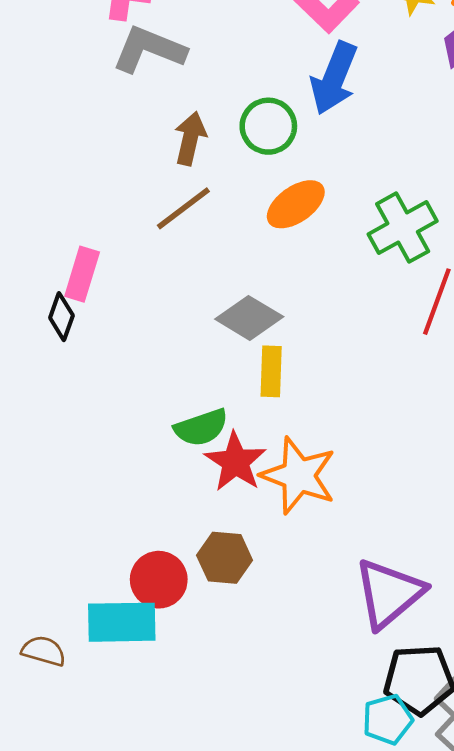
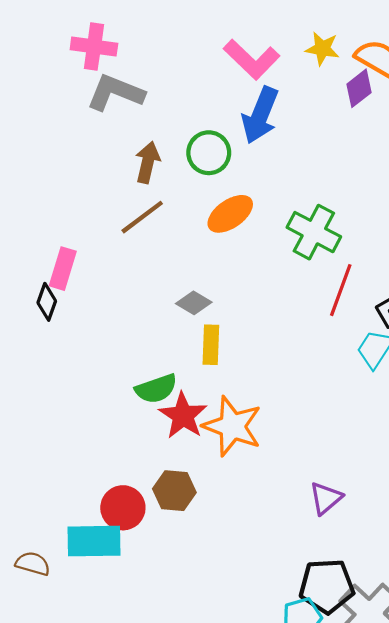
green cross: (403, 228) -> (314, 232), turned -33
gray diamond: (249, 318) -> (194, 303), size x0.7
purple triangle: (389, 593) -> (326, 498), moved, size x0.6

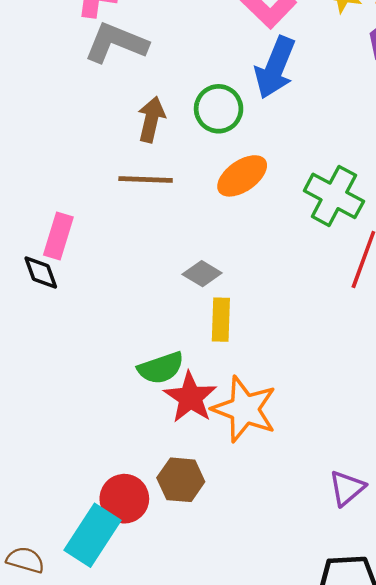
brown line: (142, 217) -> (146, 179), turned 39
black diamond: (47, 302) -> (41, 273), turned -39
cyan rectangle: (94, 541) -> (93, 535), turned -56

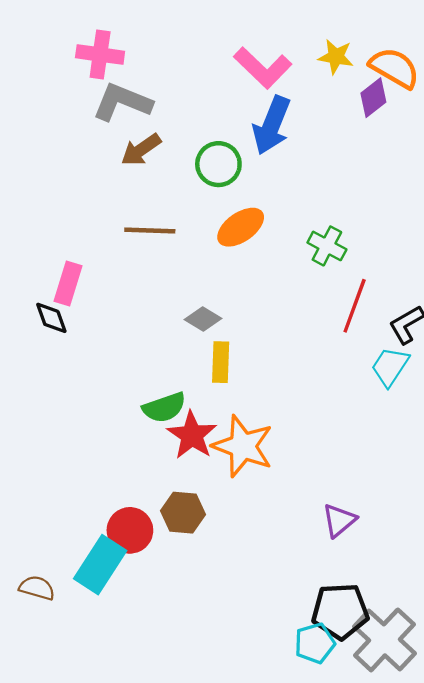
brown arrow: (151, 119) -> (141, 150), moved, turned -138
green cross: (334, 196) -> (327, 246), size x0.7

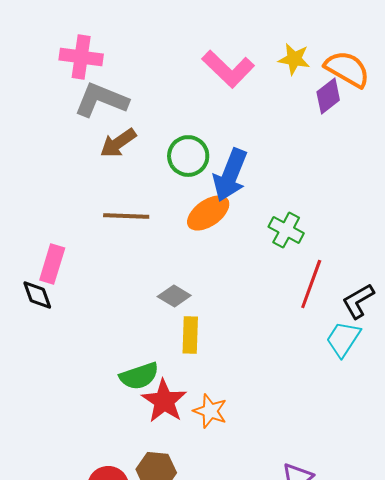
blue arrow: (272, 125) -> (230, 175), moved
orange star: (243, 446) -> (210, 411), size x0.6

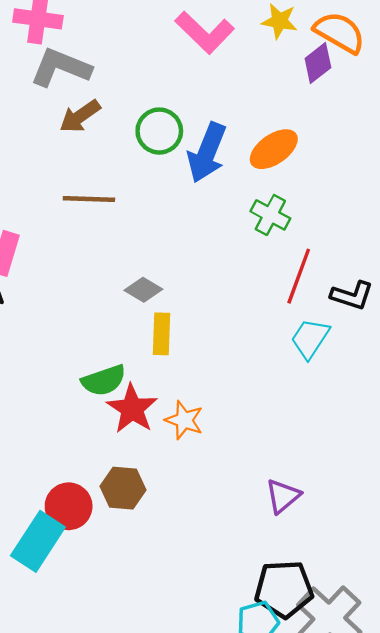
orange ellipse: (208, 213) -> (274, 149), moved
black L-shape: (358, 301) -> (352, 295), turned -132
cyan trapezoid: (343, 339) -> (310, 338), moved

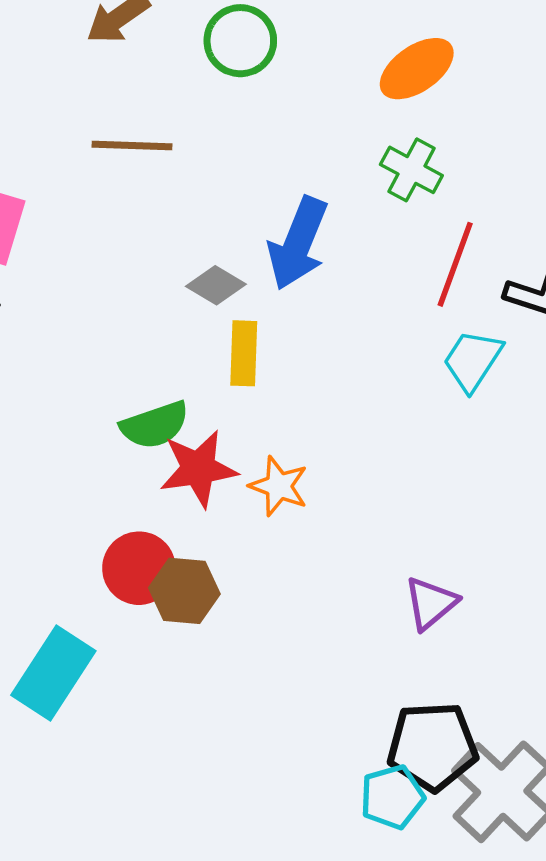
blue arrow: (207, 153) -> (298, 243), moved
red star: (132, 409) -> (198, 469), turned 30
red circle: (69, 506) -> (139, 568), moved

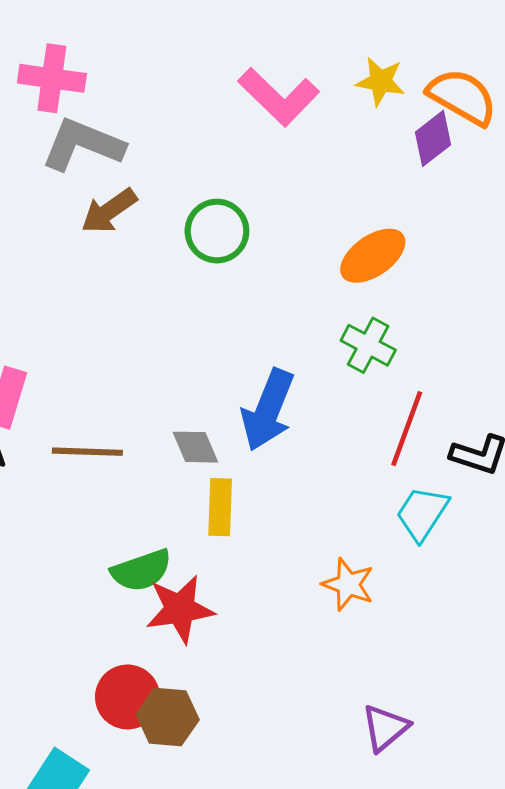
brown line: (132, 145) -> (87, 452), moved
gray diamond: (216, 285) -> (195, 447), turned 36
orange star: (279, 486) -> (348, 584), moved

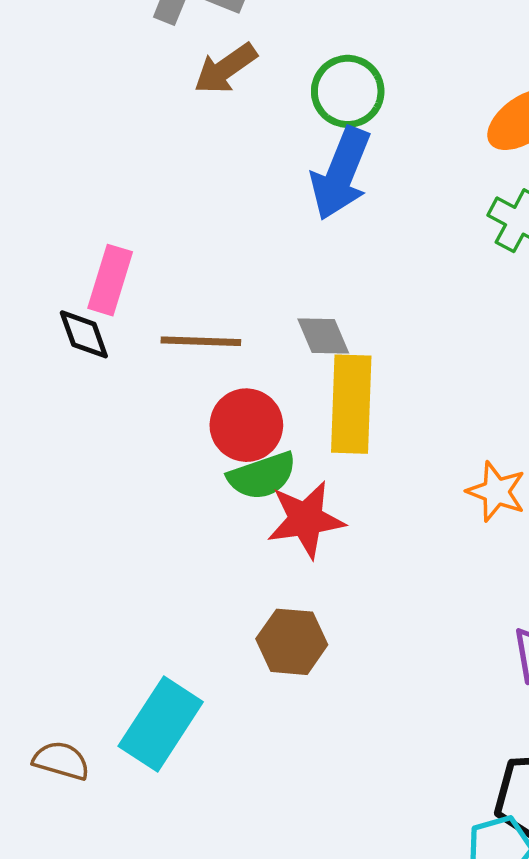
blue arrow: (268, 410) -> (341, 174), moved
yellow rectangle: (220, 507) -> (351, 404), size x1.5
red circle: (127, 697) -> (246, 425), moved

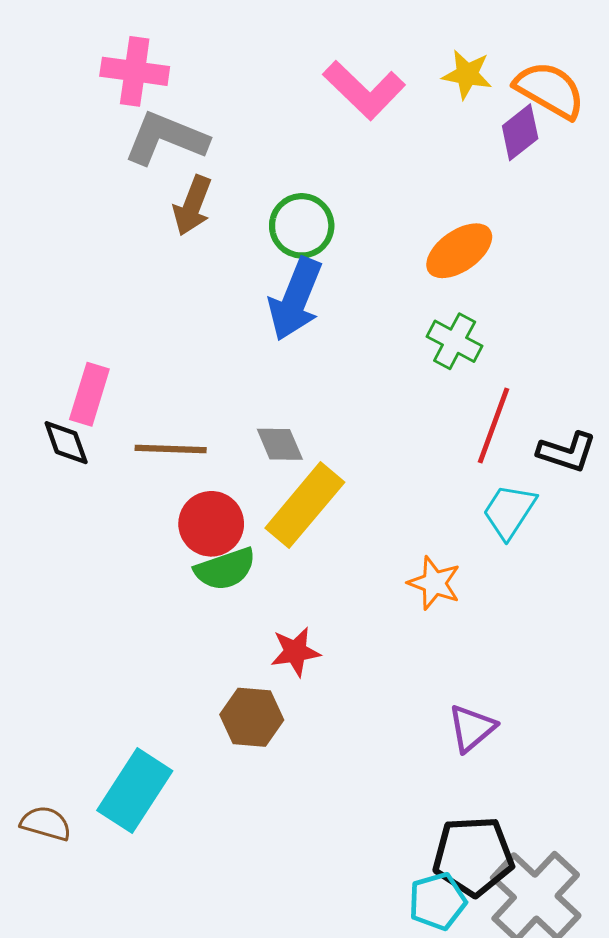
brown arrow: (225, 69) -> (192, 206), turned -34
yellow rectangle: (351, 404) -> (305, 505), turned 38
red star: (306, 519) -> (295, 652), moved, size x0.7

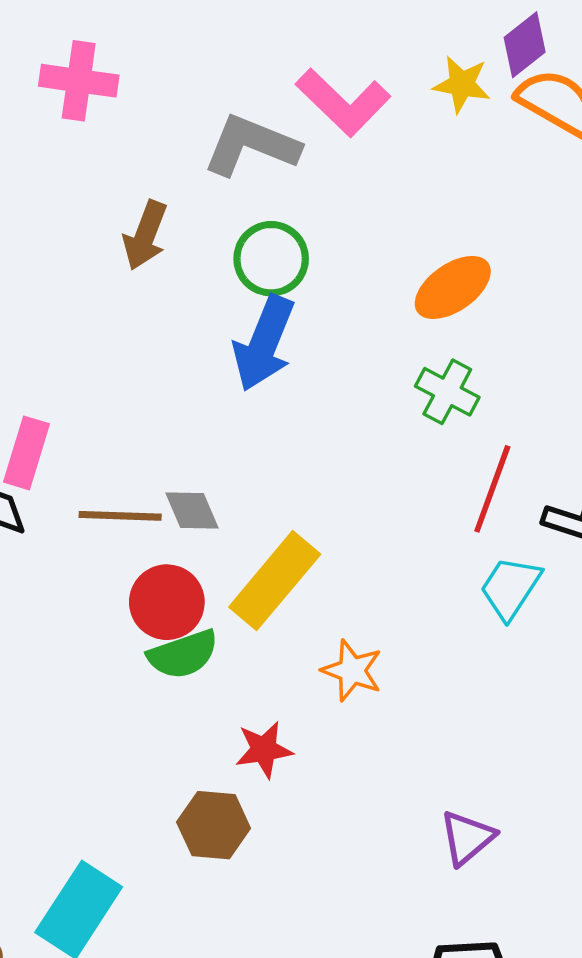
purple diamond: (520, 132) -> (525, 45), moved
gray L-shape: (166, 138) -> (251, 145), moved
gray diamond: (280, 444) -> (192, 510), moved
orange star: (434, 583) -> (352, 670), moved

